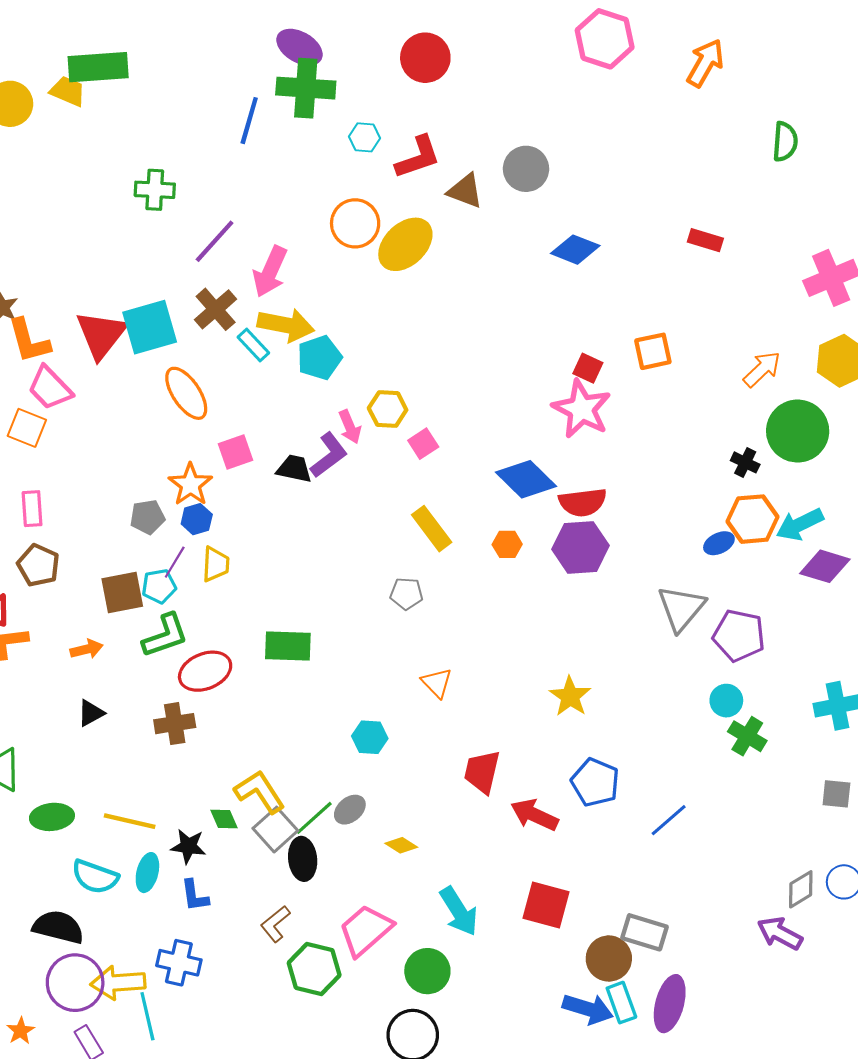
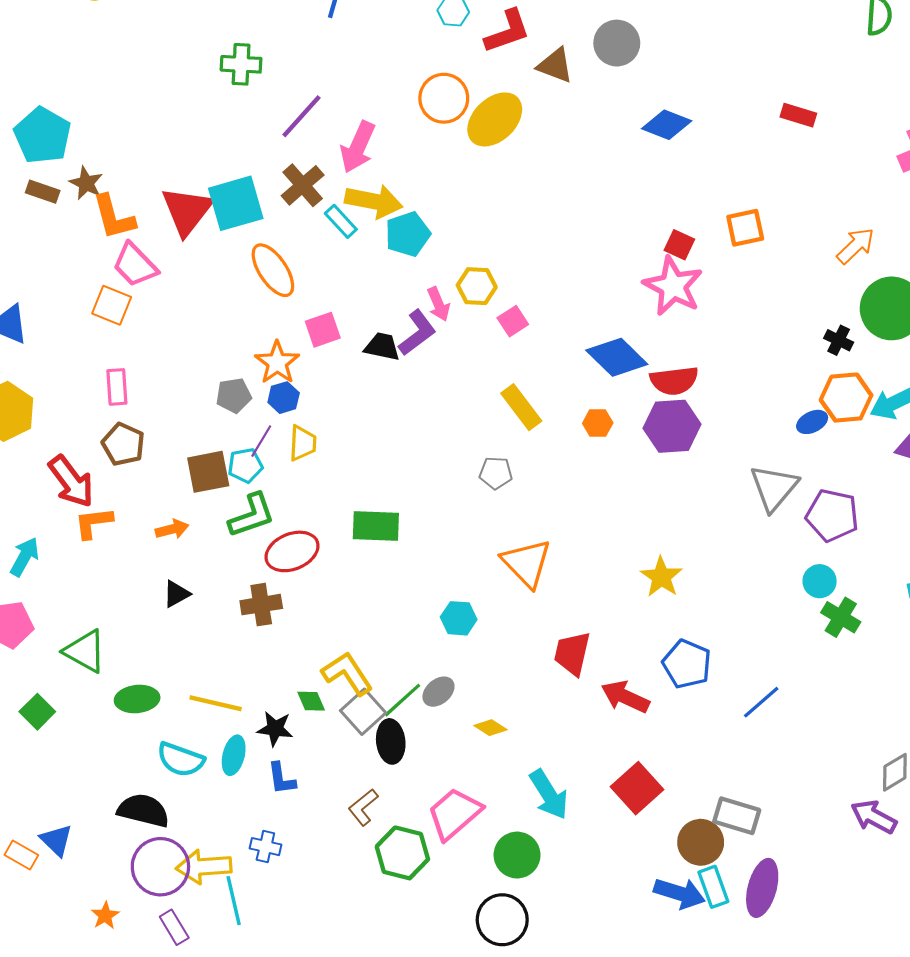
orange triangle: (437, 683) -> (527, 563), size x1.6
red square: (546, 905) -> (637, 788), turned 33
blue cross: (179, 963) -> (265, 847), size x0.7

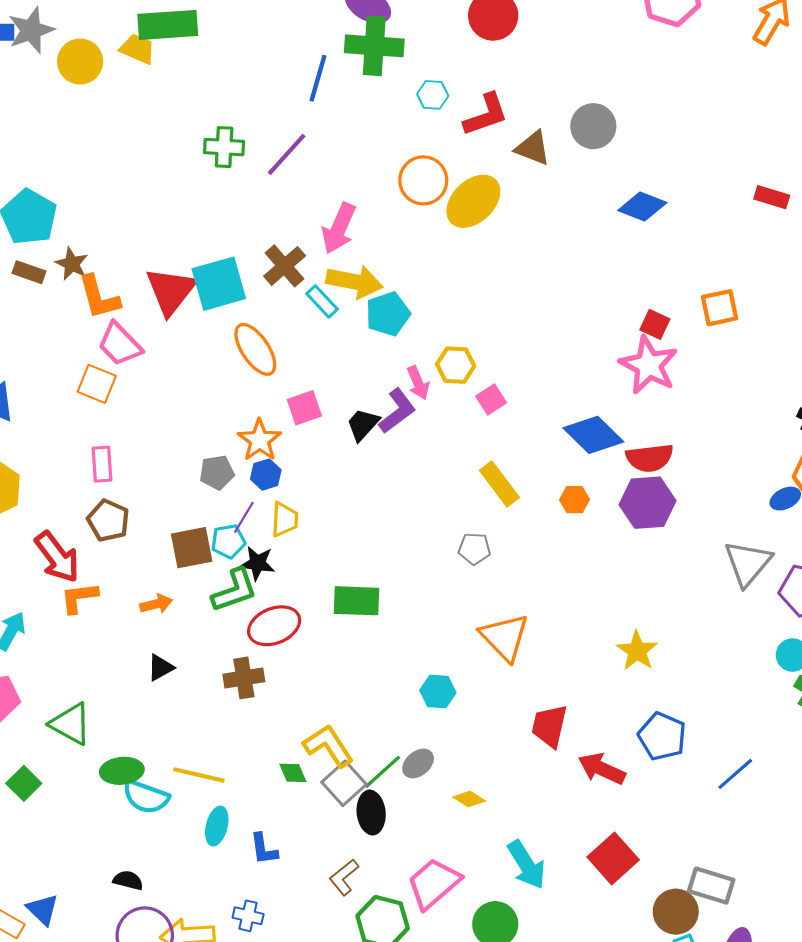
purple line: (302, 116) -> (287, 154), moved
black trapezoid: (382, 347) -> (363, 424), turned -60
black star: (275, 729) -> (257, 563), moved
cyan semicircle: (181, 759) -> (146, 797), moved
black semicircle: (143, 810) -> (128, 880), size x0.6

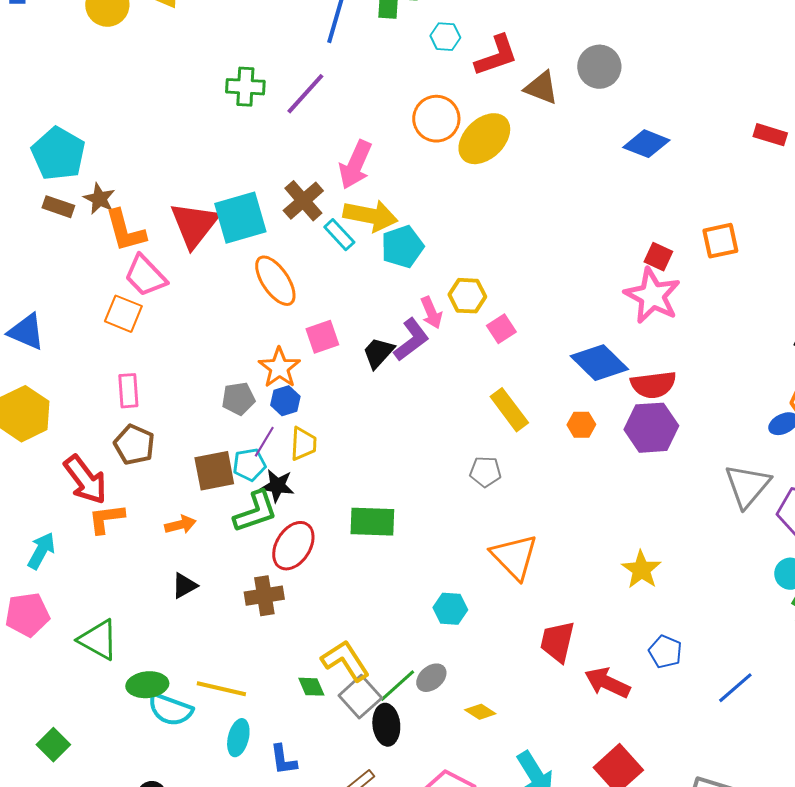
red ellipse: (274, 626) -> (293, 546), turned -36
blue pentagon: (662, 736) -> (665, 652), size x0.7
green square: (24, 783) -> (53, 745), moved

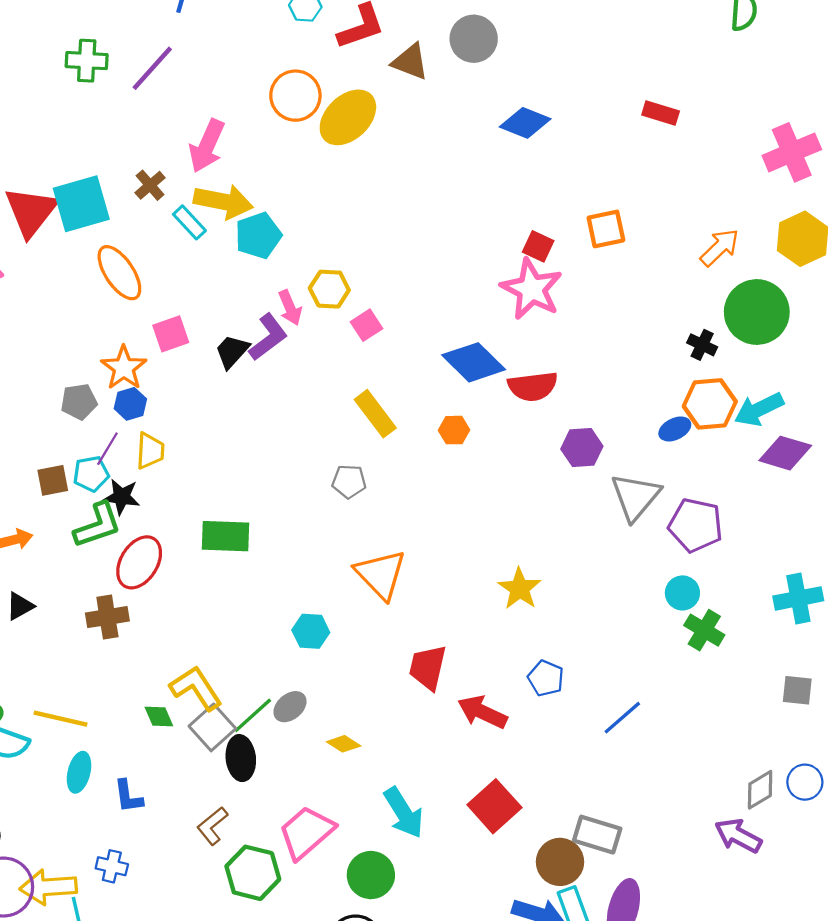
brown cross: (303, 201) -> (150, 185), size x0.7
purple hexagon: (651, 428) -> (582, 448), moved, size x0.7
brown square: (214, 471) -> (53, 480), size x0.7

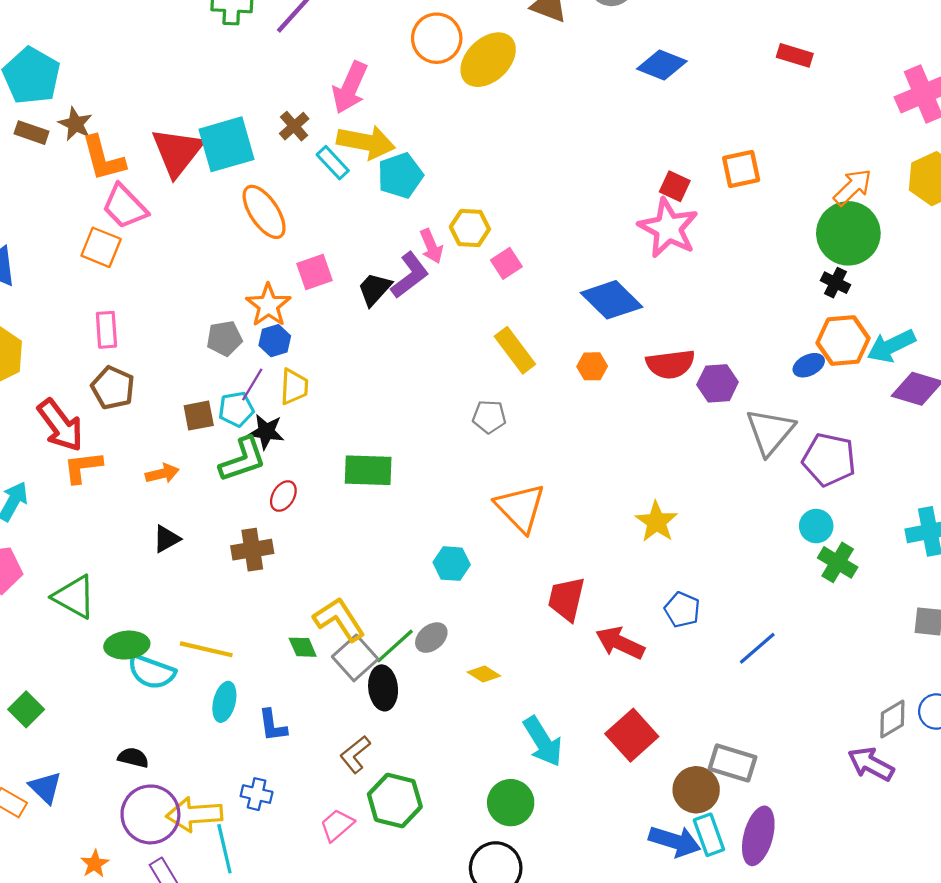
green circle: (757, 312) -> (848, 233), moved
red semicircle: (533, 386) -> (670, 364), moved
red ellipse: (139, 562) -> (283, 496), size x0.6
pink trapezoid: (306, 832) -> (337, 825), moved, size x0.6

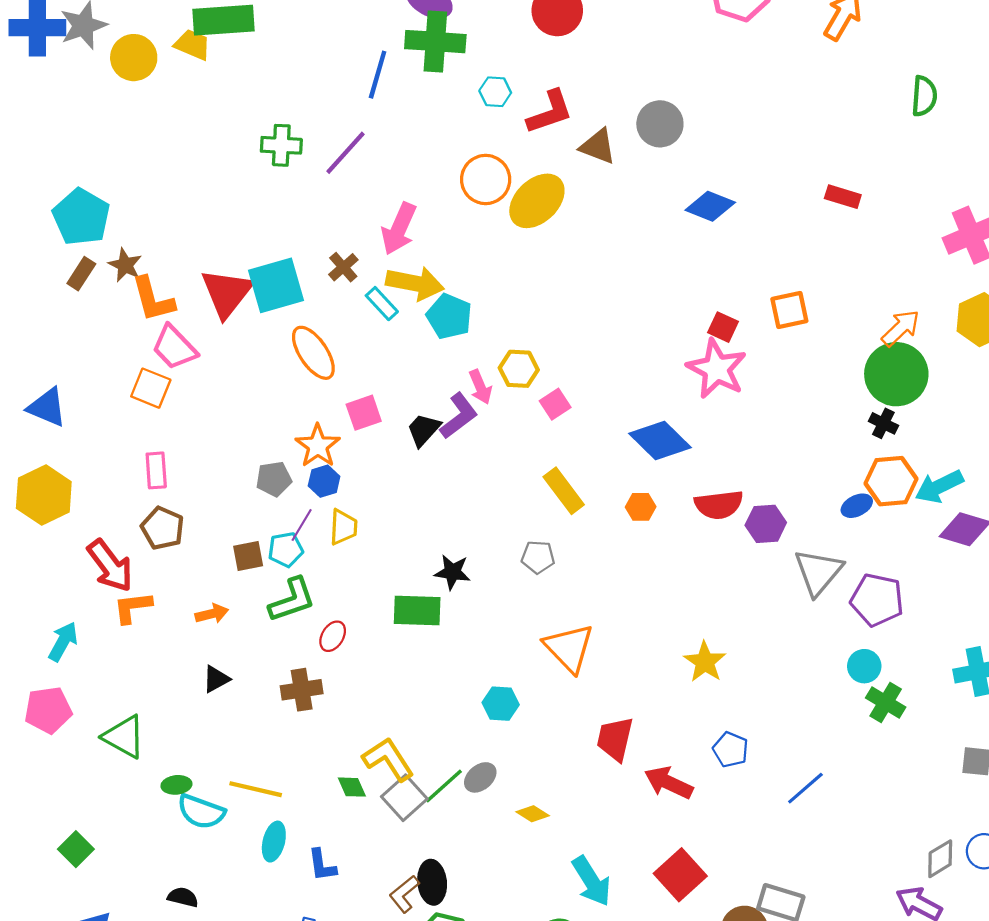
brown rectangle: (31, 133) -> (81, 274), turned -76
cyan pentagon: (400, 175) -> (449, 316), turned -30
black star: (266, 432) -> (452, 572), moved
green ellipse: (127, 645) -> (176, 785), size x0.7
black ellipse: (383, 688) -> (432, 882), moved

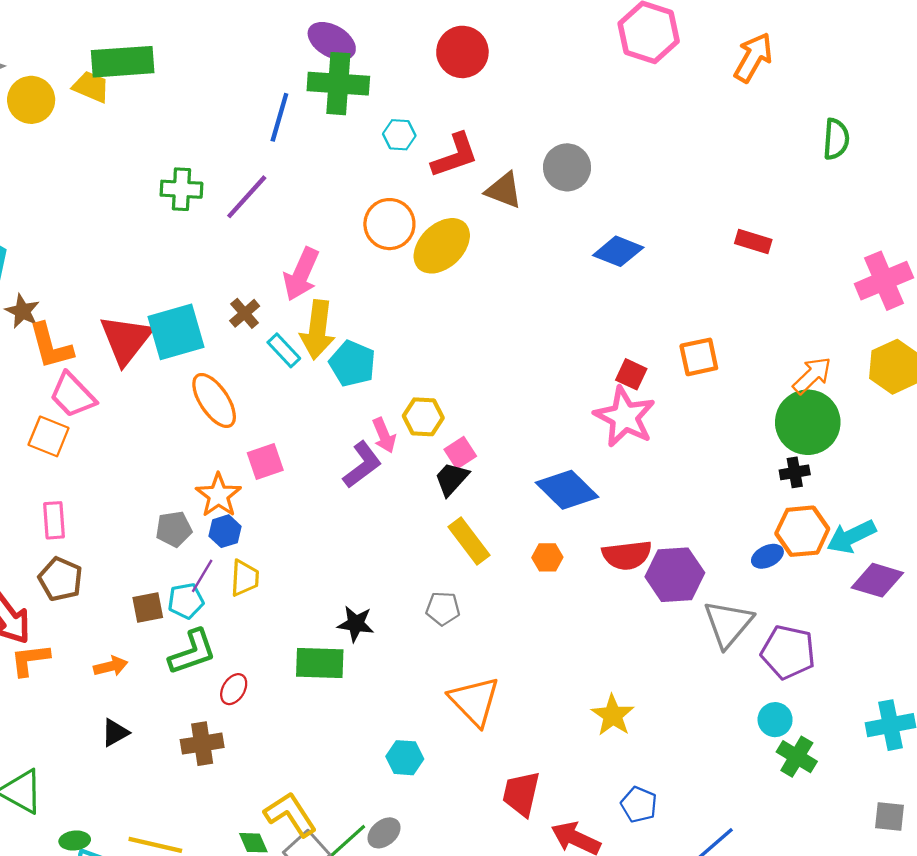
yellow arrow: (415, 283) -> (318, 330), turned 86
black cross: (883, 423) -> (795, 472), turned -36
black trapezoid: (424, 430) -> (452, 479), moved
purple hexagon: (766, 524) -> (675, 575), size x1.4

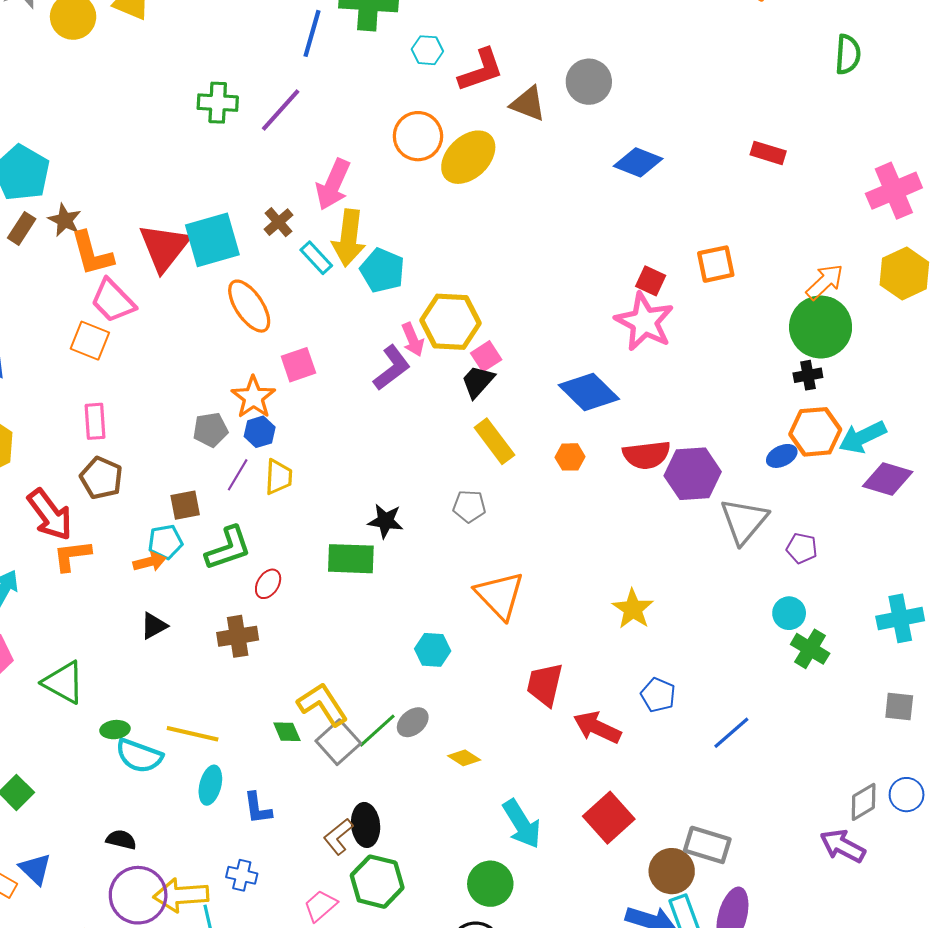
yellow hexagon: (423, 417) -> (450, 322), size x1.5
cyan pentagon: (186, 601) -> (165, 542), moved
purple pentagon: (788, 652) -> (802, 548), size x0.6

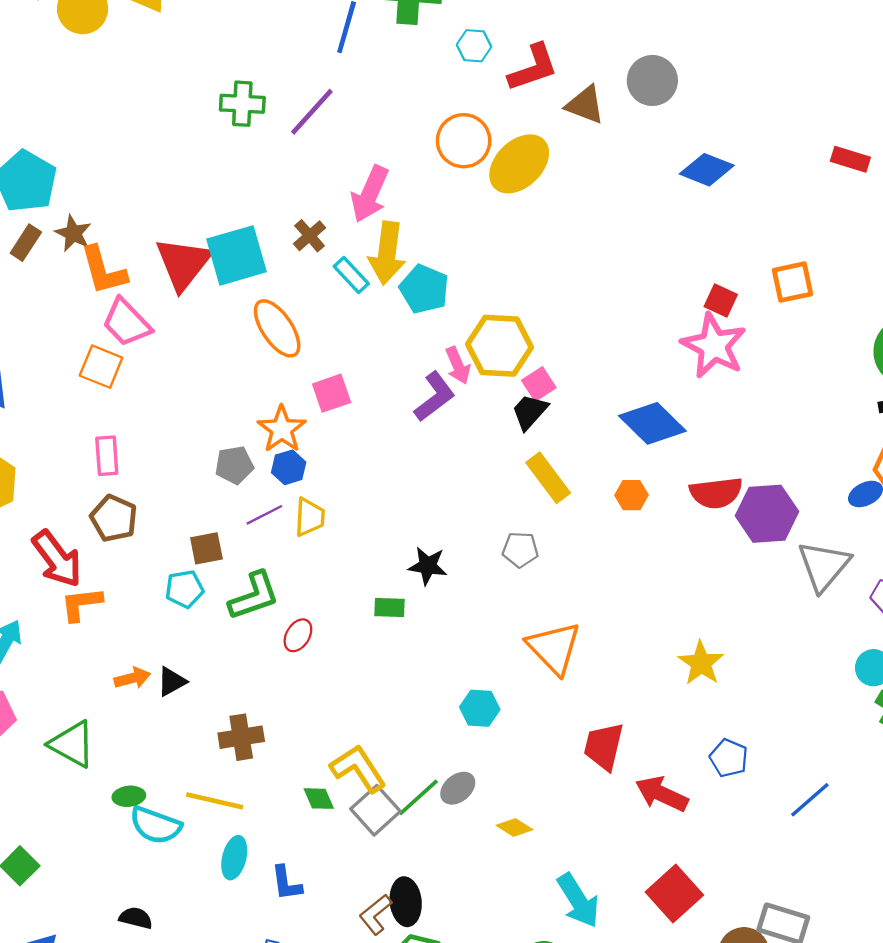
purple line: (238, 475) -> (264, 515), turned 32
green rectangle: (351, 559) -> (389, 607), size x0.6
orange arrow: (150, 562) -> (132, 678), moved
brown cross: (238, 636) -> (241, 737), moved

